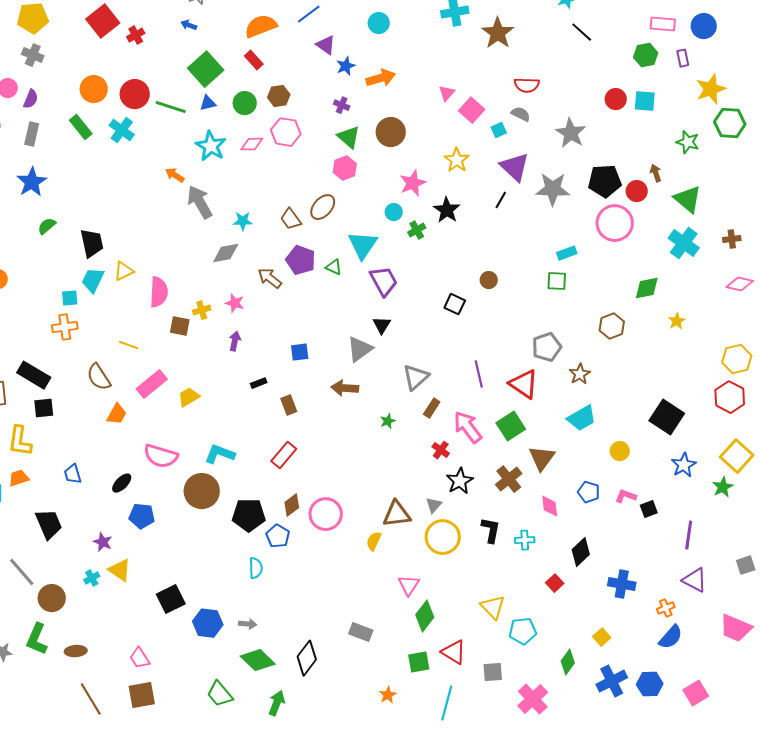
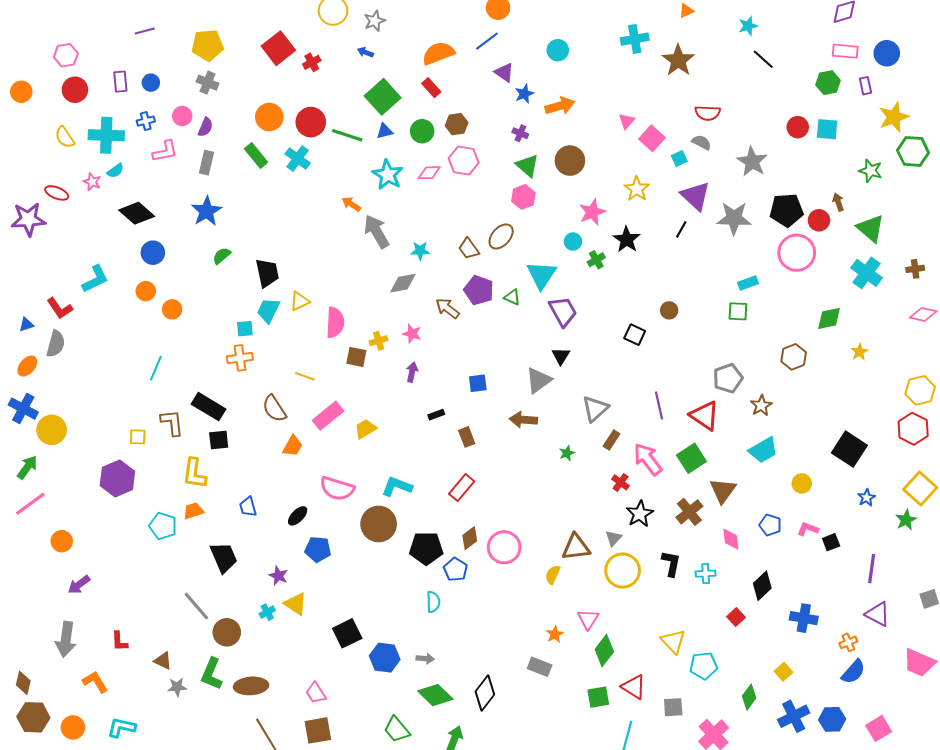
blue star: (684, 465) -> (867, 498), size x0.7
brown ellipse: (76, 651) -> (251, 686), size x1.5
orange star: (388, 695) -> (555, 634), moved

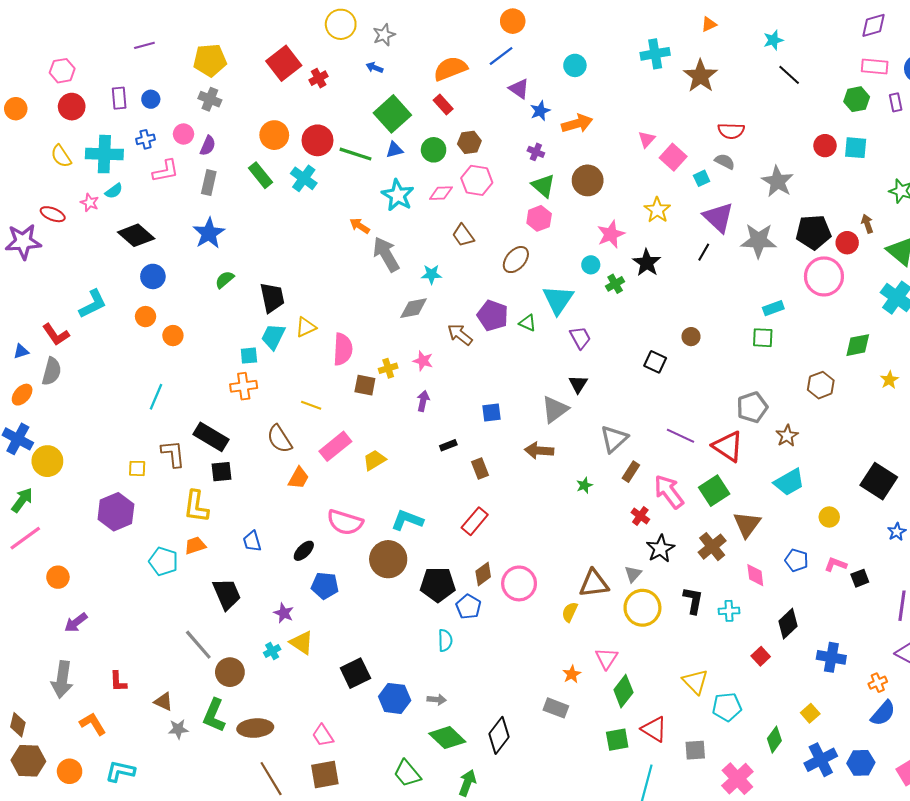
brown trapezoid: (469, 249) -> (463, 235), moved
purple trapezoid: (563, 311) -> (580, 338), size x0.7
purple line: (659, 406) -> (680, 436), turned -52

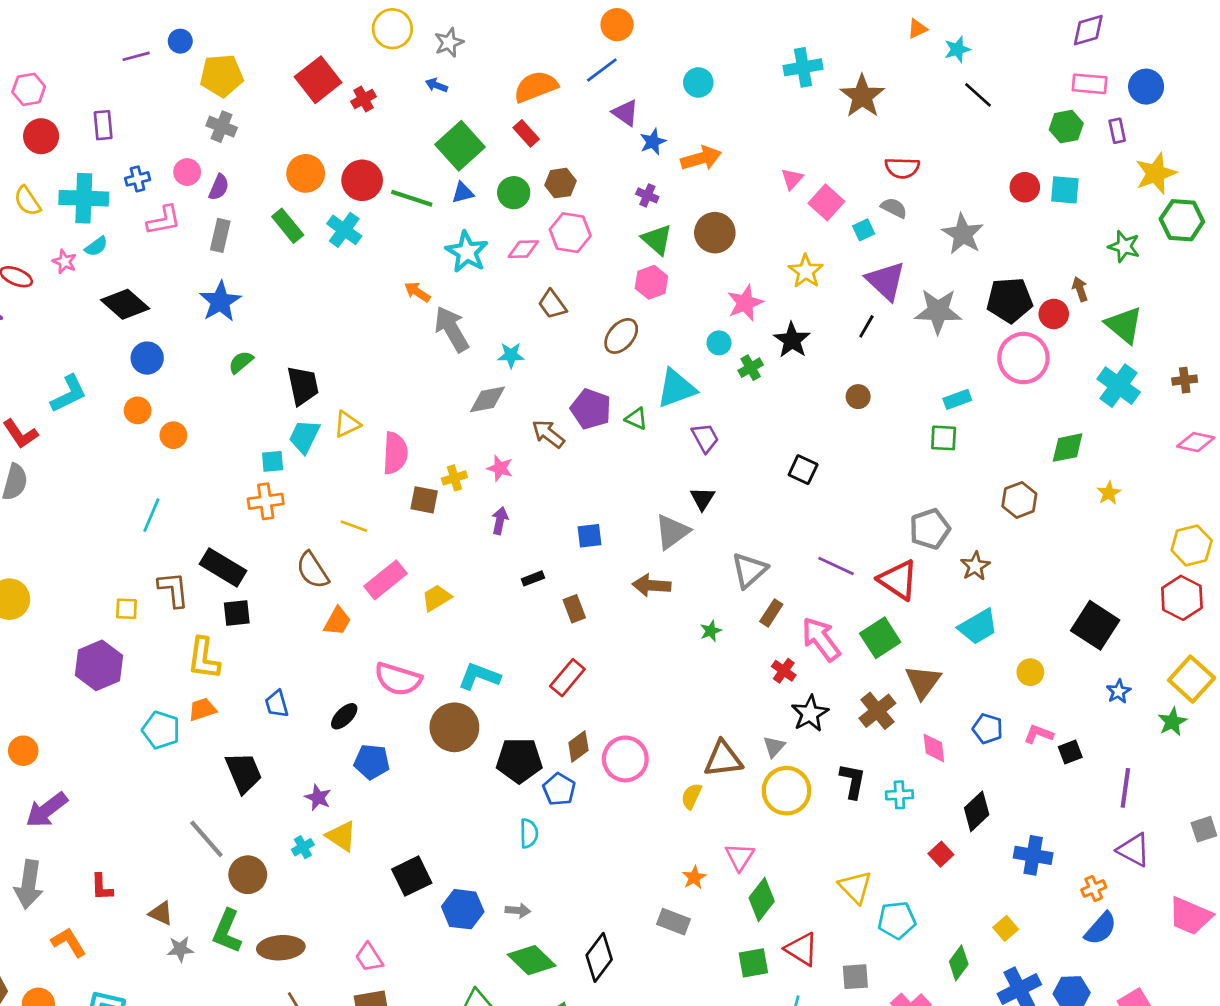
orange triangle: (709, 24) -> (917, 29), moved
blue circle: (151, 99) -> (180, 41), moved
cyan triangle: (558, 300) -> (676, 388), turned 36
brown circle: (691, 337) -> (858, 397), moved
purple arrow: (76, 623) -> (47, 810), size x1.4

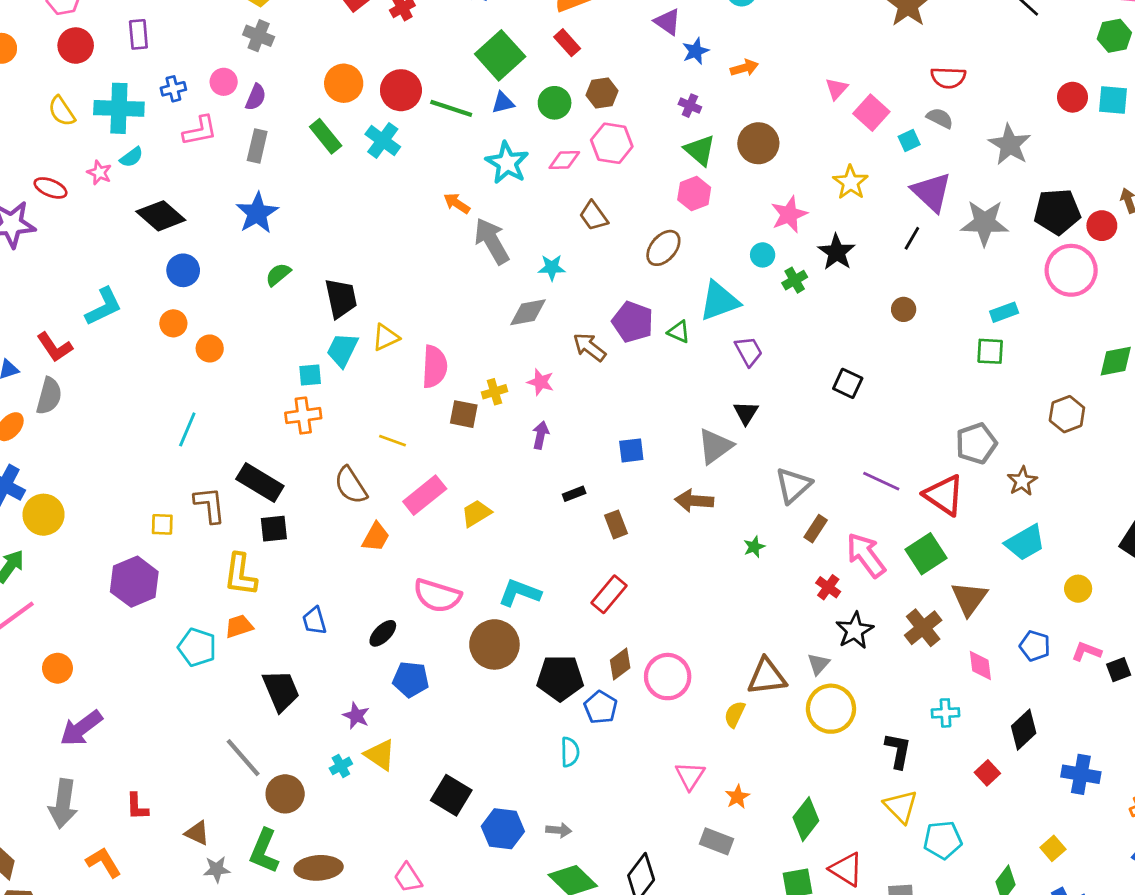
orange arrow: (701, 158) -> (744, 68), size x0.7
black L-shape: (853, 781) -> (898, 751), moved
pink triangle: (740, 857) -> (690, 776), moved
black square: (412, 876) -> (451, 795), turned -33

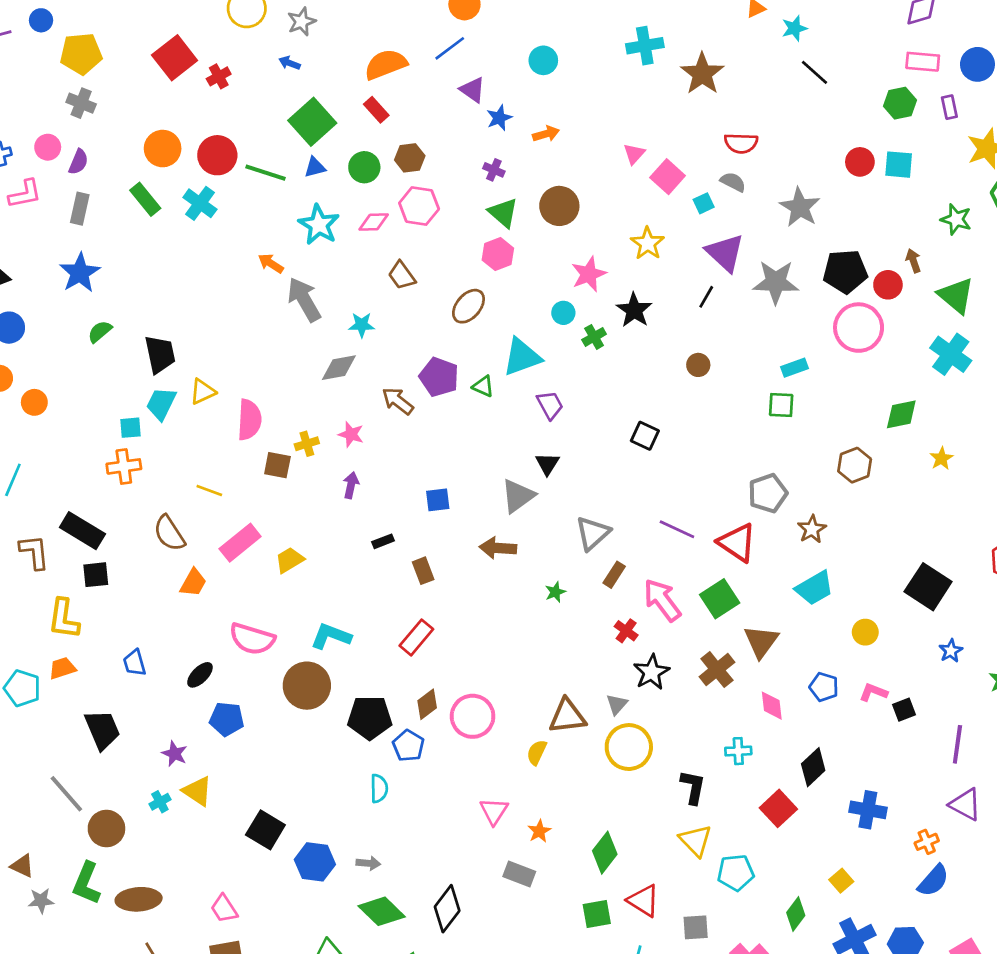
red square: (987, 773) -> (778, 808), size x1.5

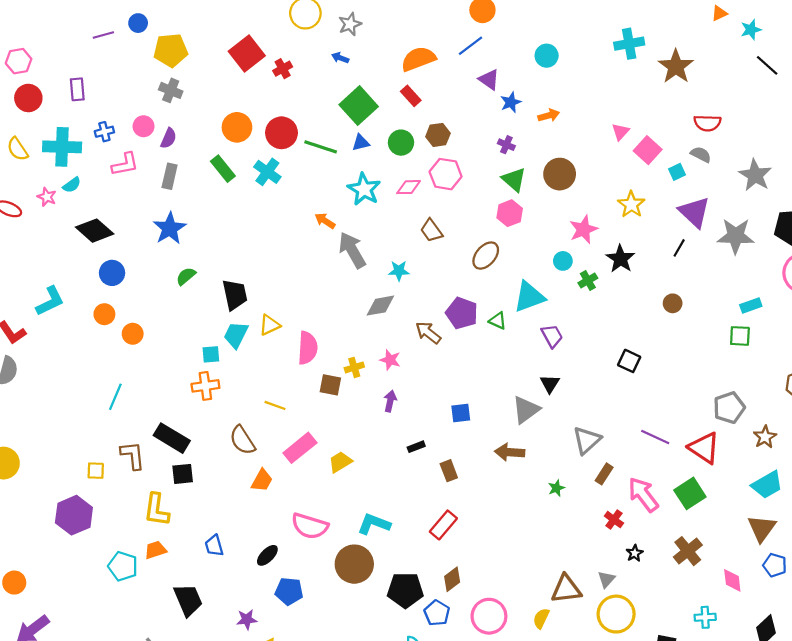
brown triangle: (761, 641) -> (762, 528), moved
black star: (652, 672) -> (635, 553), size x0.6
pink circle: (473, 716) -> (489, 616), moved
purple star: (175, 754) -> (247, 619), turned -30

